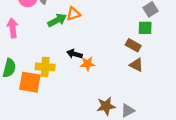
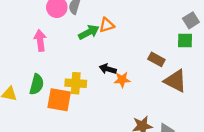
brown rectangle: (133, 45) -> (156, 59), moved
brown triangle: (136, 65) -> (175, 81), size x1.5

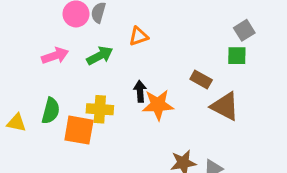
green arrow: (89, 32) -> (100, 56), moved
pink arrow: (40, 40) -> (55, 56), turned 78
black arrow: (108, 69) -> (140, 91), turned 70
orange star: (122, 80) -> (158, 105), size x1.5

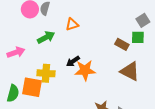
pink arrow: (55, 56) -> (16, 52), moved
brown rectangle: (201, 79) -> (122, 44), moved
black arrow: (140, 91) -> (73, 61), turned -120
green semicircle: (51, 111) -> (13, 93), moved

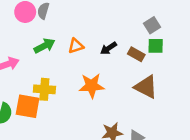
gray square: (143, 20) -> (152, 25), moved
orange triangle: (72, 24) -> (76, 46), moved
black arrow: (73, 61) -> (109, 48), moved

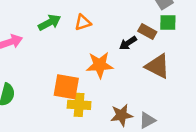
black arrow: (109, 48) -> (128, 43), moved
yellow cross: (44, 89) -> (79, 105), moved
orange square: (28, 106) -> (66, 87), moved

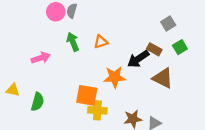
green arrow: (49, 23) -> (73, 42), turned -84
green square: (168, 23) -> (180, 47), moved, turned -32
black arrow: (128, 43) -> (138, 59), size x1.5

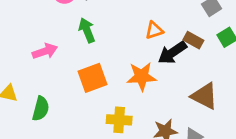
orange triangle: (101, 42) -> (154, 30), moved
brown triangle: (163, 78) -> (205, 96), moved
orange square: (87, 95) -> (93, 78), moved, turned -30

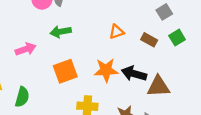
green arrow: (87, 30) -> (61, 32), turned -78
black arrow: (172, 53) -> (134, 74), moved, turned 50
brown triangle: (205, 96) -> (158, 86), turned -30

